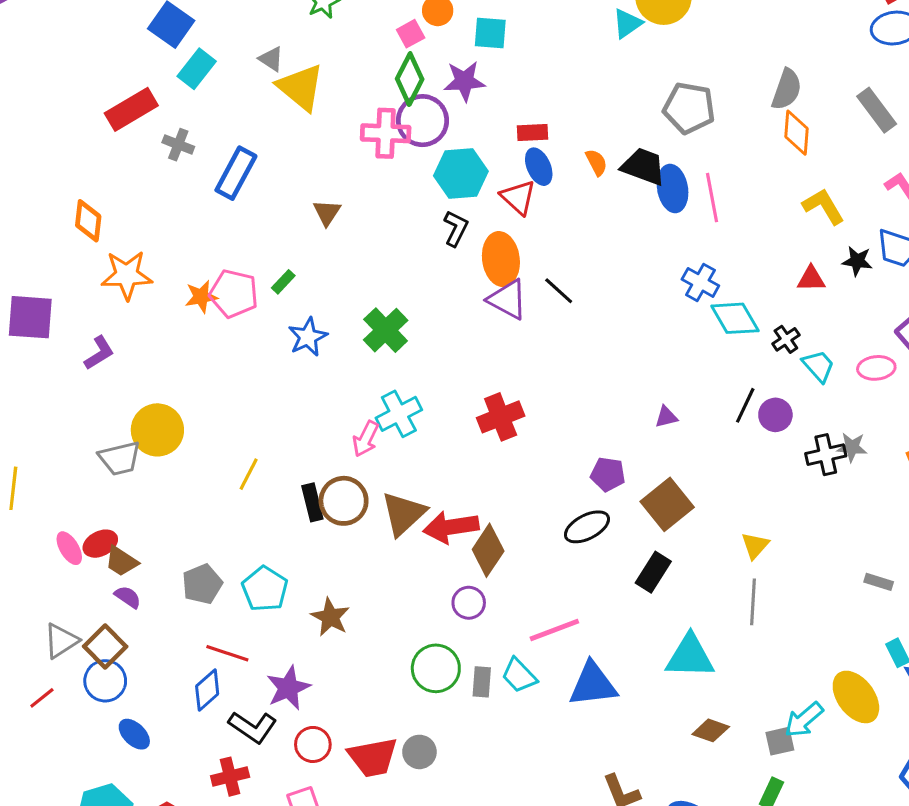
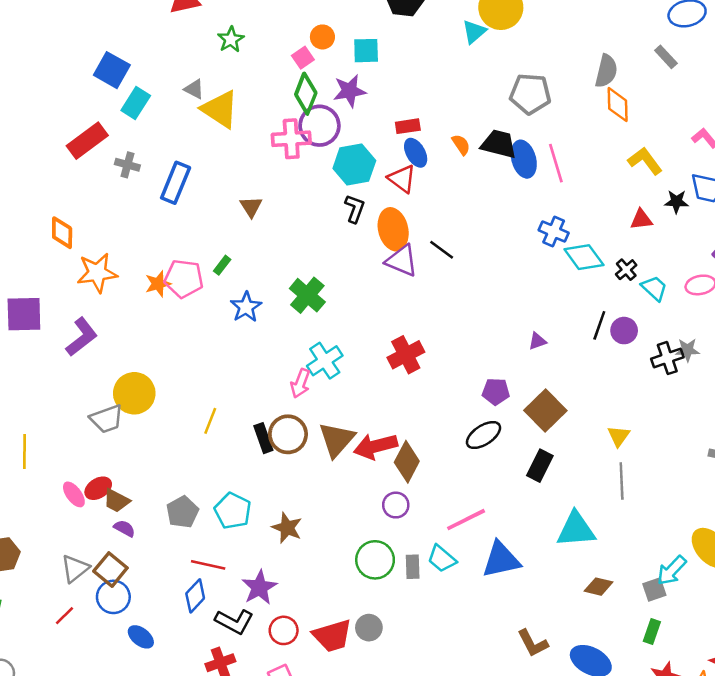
gray rectangle: (877, 110) -> (666, 57), moved, size x0.7
purple L-shape: (99, 353) -> (82, 337), size x1.4

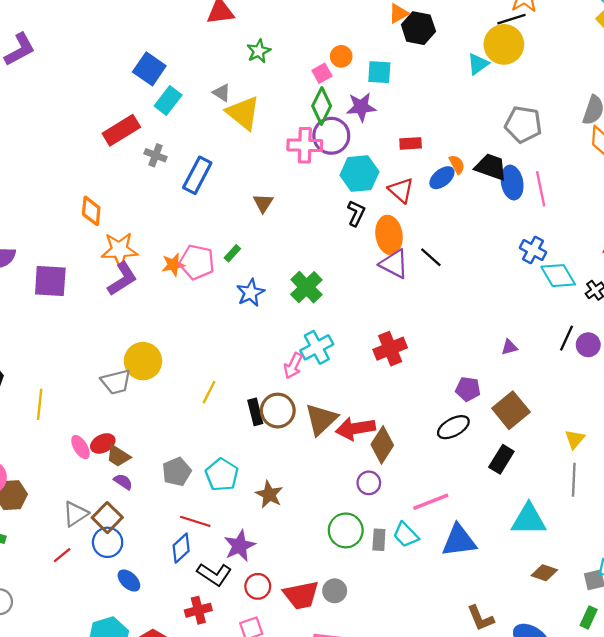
blue ellipse: (416, 153) -> (442, 178), moved, turned 75
purple L-shape: (82, 337) -> (122, 279), moved

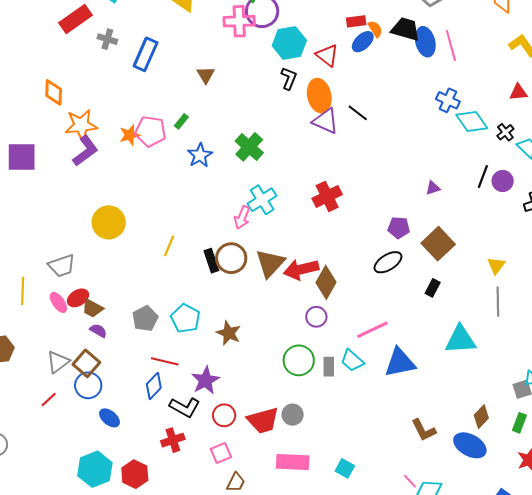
red rectangle: (411, 143) -> (356, 21), moved
gray trapezoid: (116, 382) -> (62, 266), moved
yellow line: (40, 404) -> (23, 291), moved
black rectangle: (501, 459) -> (433, 288), size x0.7
brown diamond: (544, 573) -> (481, 417), moved, turned -60

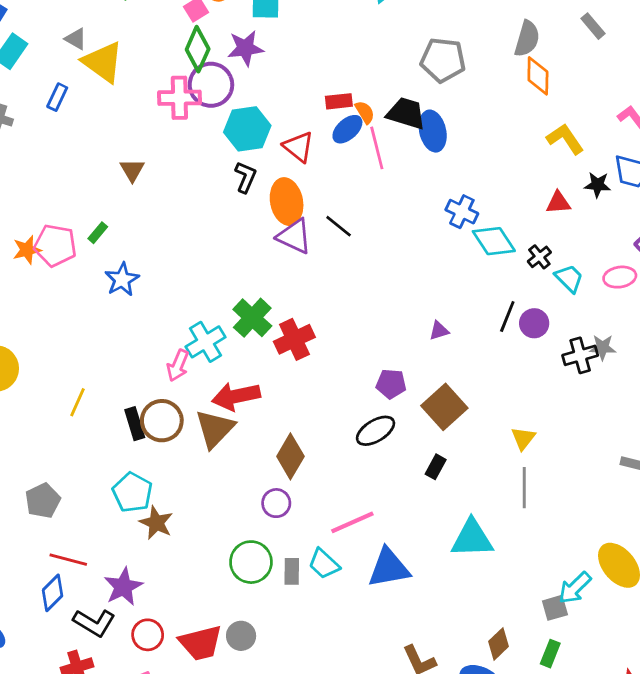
pink line: (451, 45) -> (377, 148), moved
blue rectangle: (146, 54) -> (57, 97), moved, size x0.6
green cross: (249, 147) -> (252, 318), moved
red arrow: (301, 269) -> (236, 396), moved
cyan pentagon: (185, 318) -> (132, 492), moved

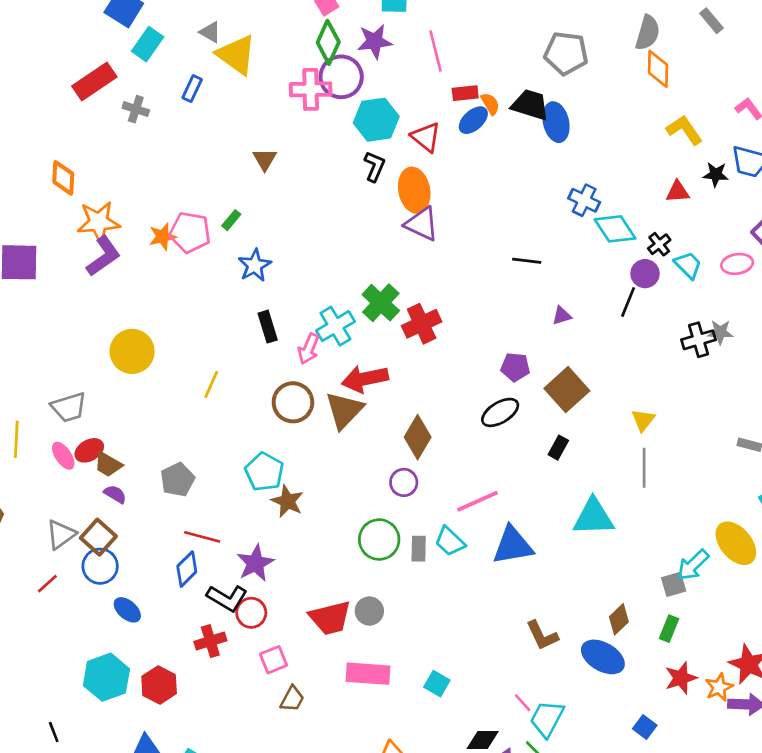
pink line: (377, 148) -> (435, 51), moved
black line: (339, 226) -> (527, 261), moved, turned -32
purple circle: (534, 323) -> (645, 274), moved
black rectangle: (135, 424) -> (268, 327), moved
red circle: (148, 635) -> (251, 613), moved

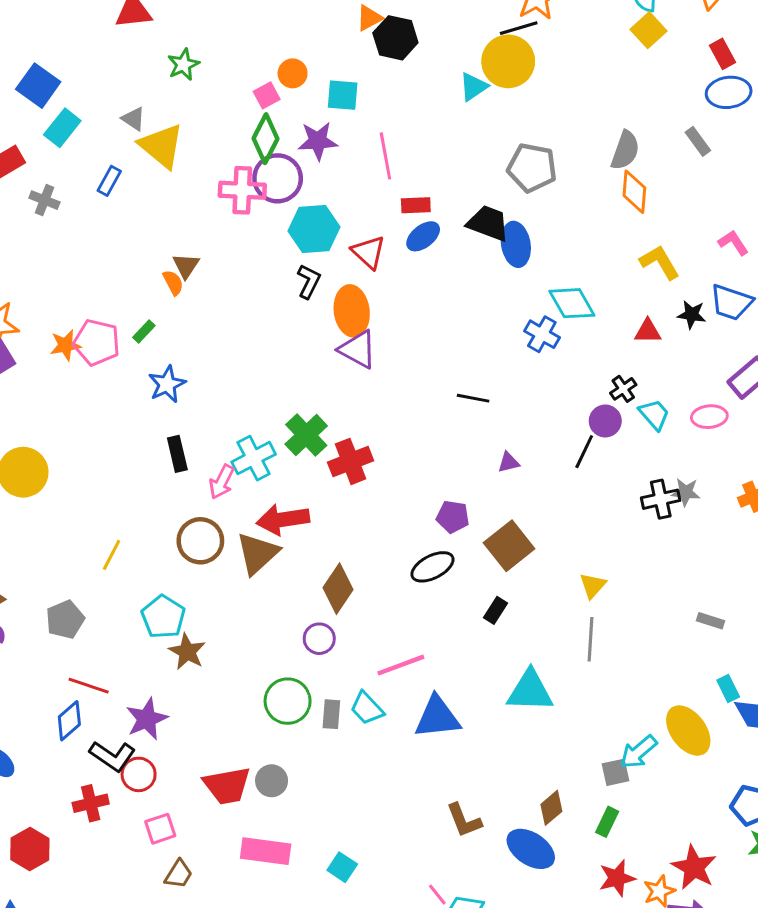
orange semicircle: (490, 104) -> (173, 283), moved
cyan diamond: (615, 229) -> (572, 303), moved
yellow line: (211, 384) -> (112, 555), moved

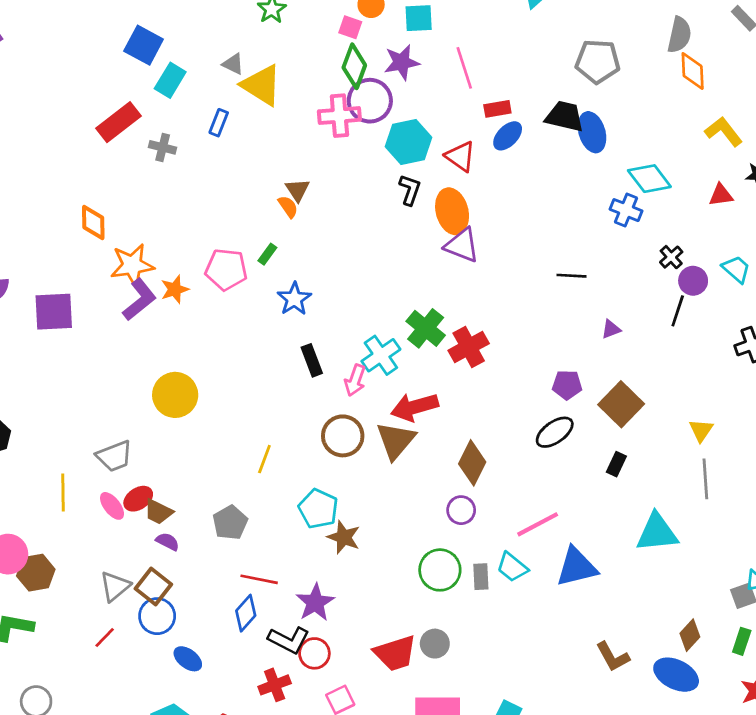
pink square: (267, 95) -> (350, 27), turned -35
orange star: (65, 345) -> (175, 289), moved
black cross: (623, 389) -> (671, 257), moved

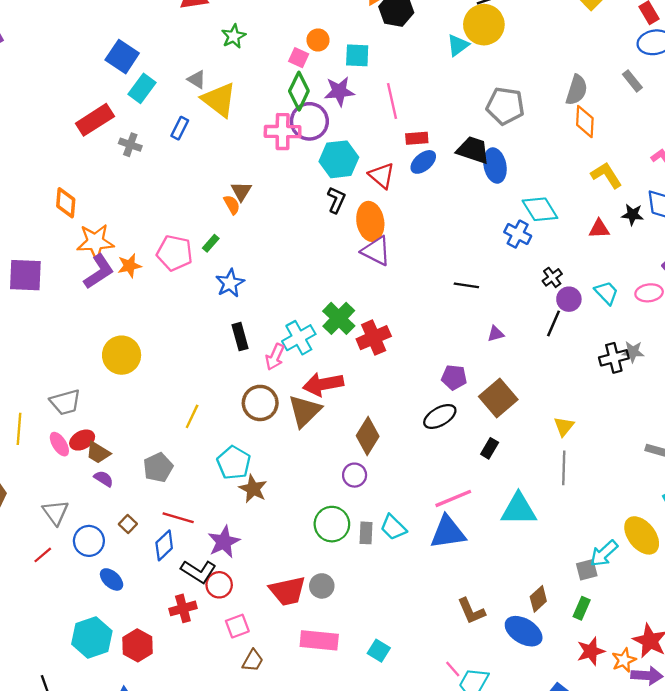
pink line: (538, 524) -> (453, 498), moved
gray triangle: (115, 586) -> (56, 512), turned -32
brown square: (153, 587) -> (128, 524), moved, size x0.6

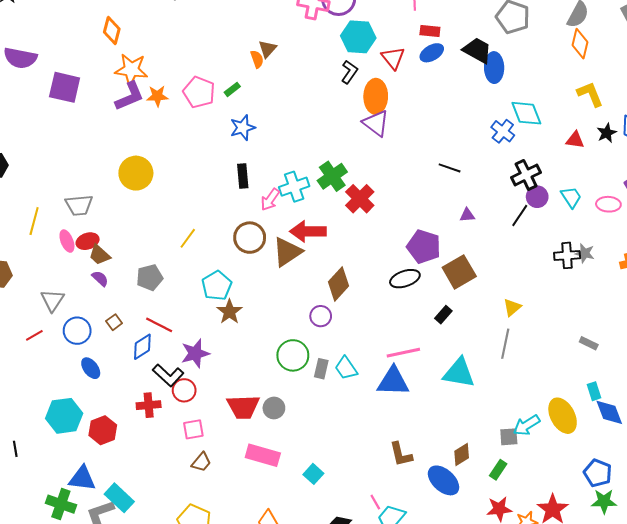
black star: (633, 215) -> (607, 133), turned 30
black cross: (552, 277) -> (526, 175), size x1.6
red cross: (374, 338) -> (360, 199), turned -32
purple pentagon: (454, 377) -> (424, 247), size x1.5

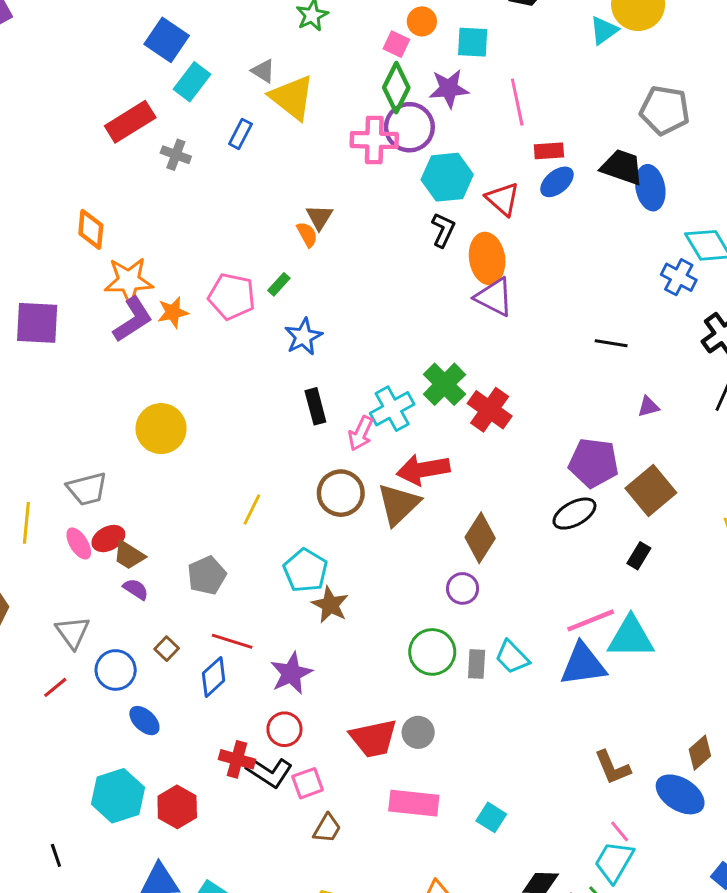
cyan triangle: (459, 373) -> (631, 637), moved
black L-shape: (168, 375) -> (269, 772), moved
red cross: (149, 405) -> (237, 759), turned 30
pink line: (375, 502) -> (620, 831), moved

